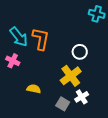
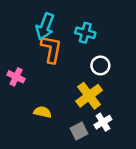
cyan cross: (97, 14) -> (85, 33), moved
cyan arrow: (19, 37) -> (45, 26), moved, turned 60
gray square: (63, 104) -> (79, 131), turned 32

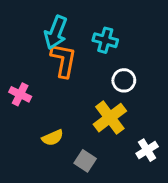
yellow semicircle: (42, 112) -> (53, 138), turned 144
white cross: (103, 122) -> (147, 150), moved
gray square: (79, 131) -> (85, 161), moved, turned -30

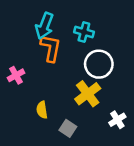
white circle: (124, 80) -> (99, 64), size x1.5
pink cross: (20, 94) -> (16, 75), turned 35
yellow semicircle: (53, 138) -> (42, 110), turned 105

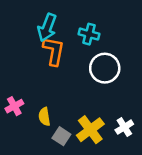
pink cross: (16, 75) -> (14, 106), moved
yellow cross: (88, 94) -> (90, 130), moved
gray square: (68, 128) -> (61, 136), moved

